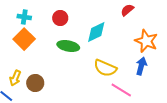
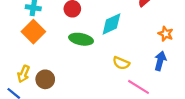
orange star: (146, 41) -> (166, 34), size x0.6
yellow semicircle: (105, 68) -> (121, 63), size x0.7

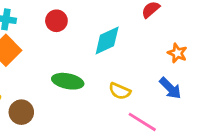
green ellipse: (81, 39) -> (68, 81), moved
blue arrow: (160, 61) -> (170, 88), turned 120

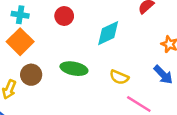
brown circle: (21, 112) -> (31, 75), moved

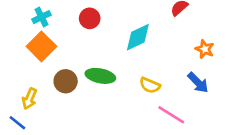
cyan cross: (20, 15) -> (41, 17), turned -35
brown circle: (31, 75) -> (66, 81), moved

